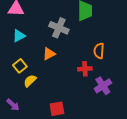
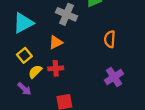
cyan triangle: (19, 36) -> (23, 23), size x1.5
red cross: (85, 69) -> (56, 68), moved
purple arrow: (13, 105) -> (24, 89), moved

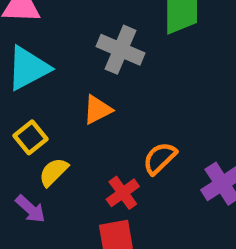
orange semicircle: (110, 39) -> (160, 158), moved, turned 42
red cross: (56, 68) -> (123, 193), moved, turned -32

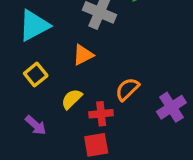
yellow semicircle: (54, 172) -> (72, 99), moved
red cross: (123, 193) -> (101, 114), turned 30

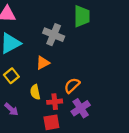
yellow semicircle: (72, 99) -> (35, 92), turned -56
purple cross: (171, 107) -> (81, 108), moved

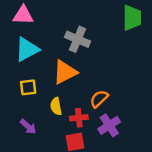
green trapezoid: (82, 16) -> (132, 18), moved
orange triangle: (43, 63) -> (65, 72), size x1.5
yellow square: (11, 76) -> (28, 87), turned 32

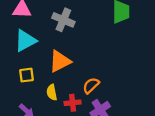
gray cross: (78, 39) -> (63, 20), moved

